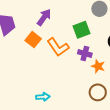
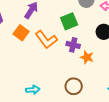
brown circle: (98, 92) -> (74, 86), moved

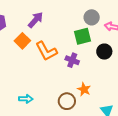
green square: (69, 21) -> (82, 36), moved
orange star: (87, 57) -> (84, 89), moved

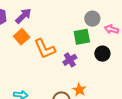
purple arrow: (36, 20) -> (23, 16), moved
purple cross: (72, 60) -> (70, 60), turned 32

